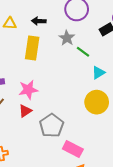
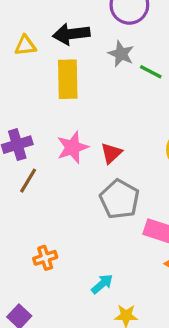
black arrow: (39, 21) -> (71, 34), size x1.5
red triangle: (25, 111) -> (111, 153), moved

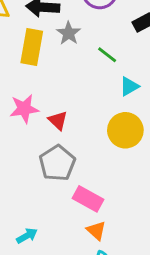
gray star: (121, 54) -> (69, 33), moved
red triangle: (111, 153) -> (58, 120), turned -45

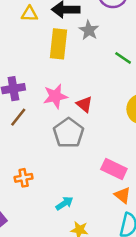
green line: (107, 55) -> (123, 58), moved
gray pentagon: (57, 163) -> (69, 133), moved

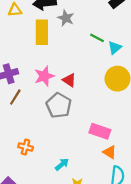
orange cross: (24, 178) -> (26, 147), turned 32

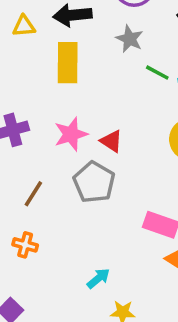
gray star: (66, 18) -> (130, 39), moved
brown line: (15, 97) -> (33, 194), moved
orange cross: (26, 147) -> (25, 245), moved

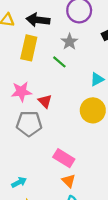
green line: (157, 73) -> (59, 62), moved
gray pentagon: (94, 182) -> (29, 124), turned 30

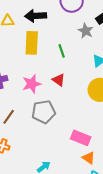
gray star: (69, 42) -> (86, 31), moved
green line: (59, 62) -> (62, 51), turned 40
red triangle: (45, 101) -> (59, 80), moved

